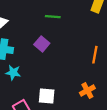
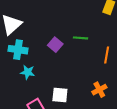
green line: (53, 17) -> (80, 38), moved

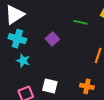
green line: (80, 38) -> (80, 22), moved
orange cross: (99, 90) -> (87, 86), turned 32

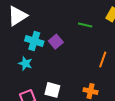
cyan cross: (17, 39) -> (34, 41), moved

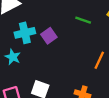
cyan cross: (34, 41) -> (25, 33), turned -36

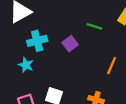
purple square: (49, 36) -> (70, 44), moved

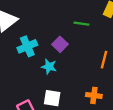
cyan star: (26, 65) -> (49, 67), moved

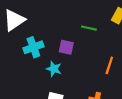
purple square: (60, 44) -> (66, 47), turned -35

